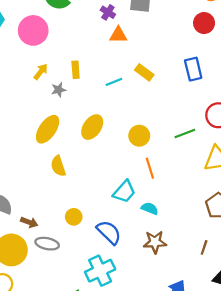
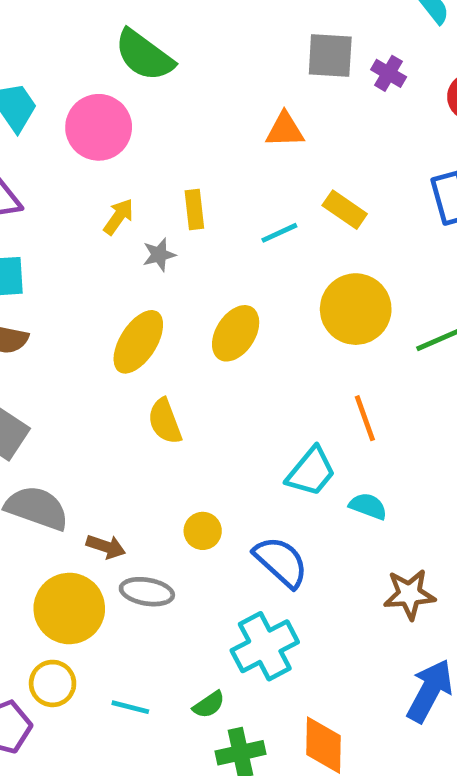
purple cross: (108, 12) -> (389, 73), moved
yellow circle: (139, 136) -> (356, 309), moved, size x1.5
brown star: (155, 242) -> (409, 594), moved

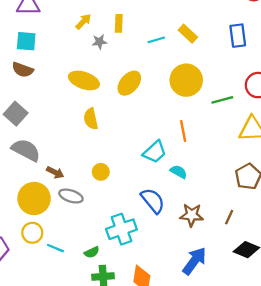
yellow ellipse: (138, 342) -> (84, 80), turned 68
blue semicircle: (281, 562) -> (153, 201), moved
yellow circle: (53, 683) -> (32, 233), moved

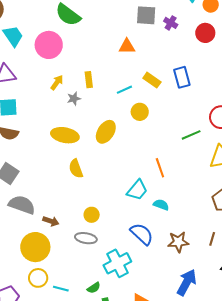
blue rectangle: (238, 36) -> (182, 77), moved
yellow circle: (186, 80) -> (140, 112), moved, size x0.6
gray ellipse: (71, 196) -> (86, 238), moved

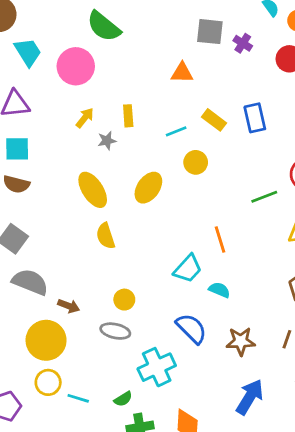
yellow ellipse: (65, 135) -> (93, 190), turned 44

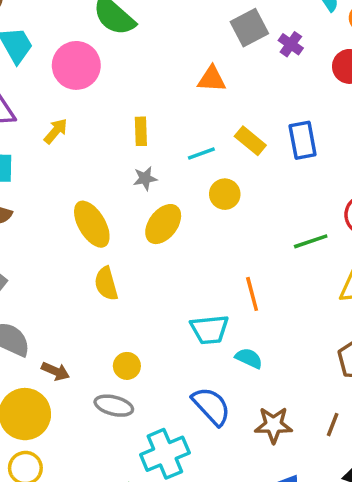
gray square: (210, 32) -> (249, 28), turned -36
yellow arrow: (85, 118) -> (56, 131), moved
gray star: (107, 141) -> (145, 178), moved
cyan trapezoid: (188, 269) -> (210, 330), turned 40

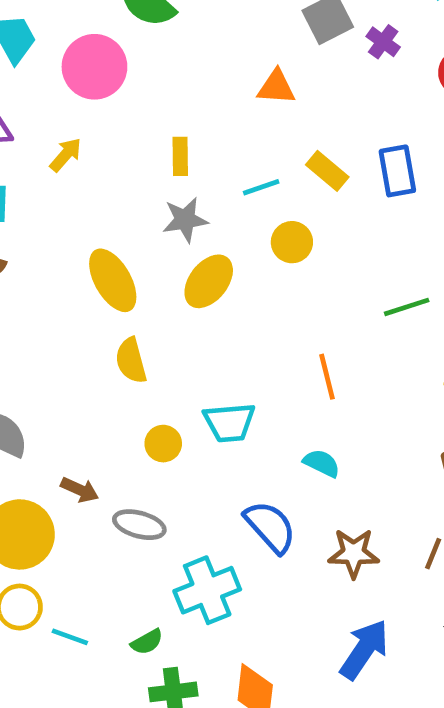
gray star: (145, 178) -> (185, 220), size x1.4
cyan trapezoid: (210, 330) -> (229, 422), moved
yellow circle: (127, 366) -> (163, 444), moved
brown arrow: (55, 371) -> (80, 490), moved

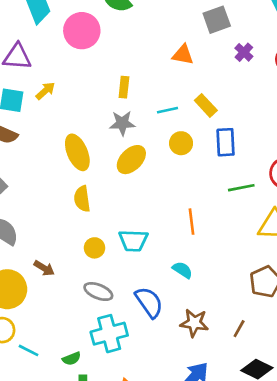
purple cross: (383, 42) -> (244, 52), moved
yellow arrow: (66, 155) -> (45, 91), moved
blue rectangle: (397, 171) -> (226, 142), moved
gray ellipse: (139, 525) -> (98, 292), moved

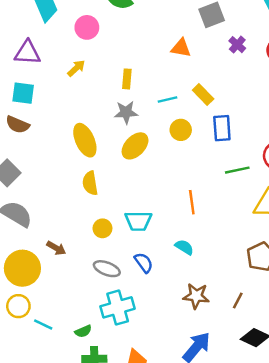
pink circle: (82, 31) -> (87, 27), size x0.7
yellow arrow: (45, 91) -> (76, 68), moved
blue semicircle: (149, 302) -> (144, 263), moved, size x0.7

